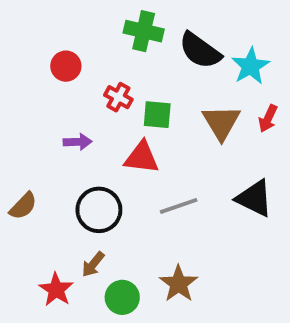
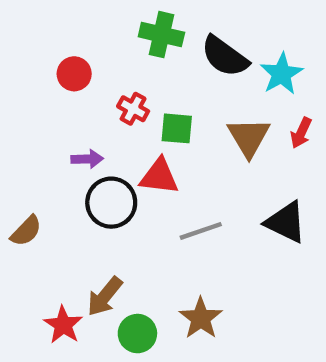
black circle: (99, 210) -> (111, 203), moved
brown arrow: (93, 264) -> (105, 296), size x1.4

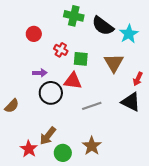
red arrow: (301, 133) -> (138, 79), moved

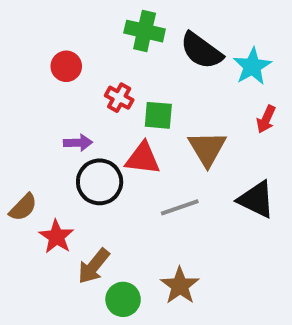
brown triangle: (114, 63) -> (207, 149), moved
red arrow: (138, 79) -> (266, 119), moved
red star: (29, 149) -> (56, 237), moved

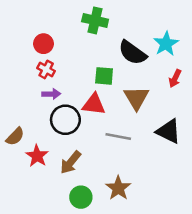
black semicircle: (201, 51) -> (132, 53), moved
red cross: (119, 98) -> (46, 69), moved
gray line: (180, 207) -> (118, 137), turned 30
brown arrow: (94, 266) -> (71, 162), moved

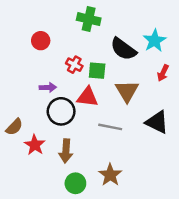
red cross: (46, 69) -> (74, 65), moved
brown arrow: (71, 162) -> (66, 151), turned -35

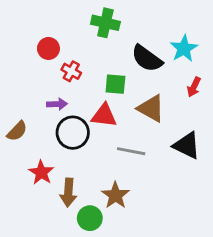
red cross: (74, 65) -> (71, 71), moved
brown triangle: (127, 91) -> (151, 108), turned -30
brown semicircle: (14, 127) -> (17, 131), moved
brown arrow: (66, 151) -> (68, 192), moved
brown star: (110, 175) -> (115, 195), moved

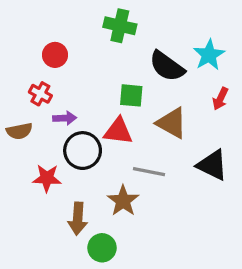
red cross: (71, 71) -> (40, 94), moved
brown semicircle: (17, 131) -> (19, 131), moved, turned 35
red star: (41, 173) -> (47, 178), moved, turned -30
brown star: (115, 195) -> (123, 201), moved

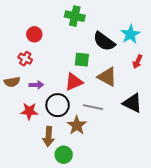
purple arrow: (65, 118) -> (36, 85), moved
red triangle: (118, 131) -> (74, 82), turned -30
black circle: (83, 151) -> (58, 105), moved

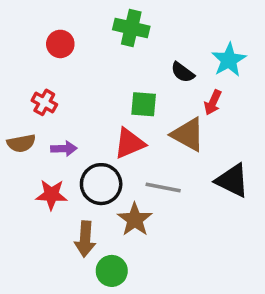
red circle: (34, 34) -> (60, 44), moved
black semicircle: (104, 41) -> (183, 72), size x0.6
red arrow: (137, 62) -> (213, 102), moved

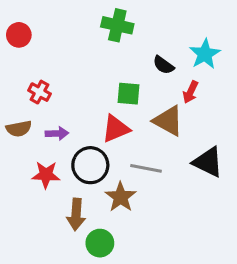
red circle: (60, 44) -> (19, 35), moved

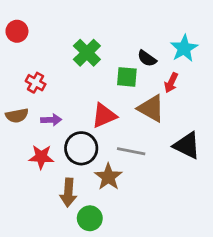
green cross: (117, 25) -> (87, 53), moved, turned 32
green square: (128, 94) -> (127, 77), moved

